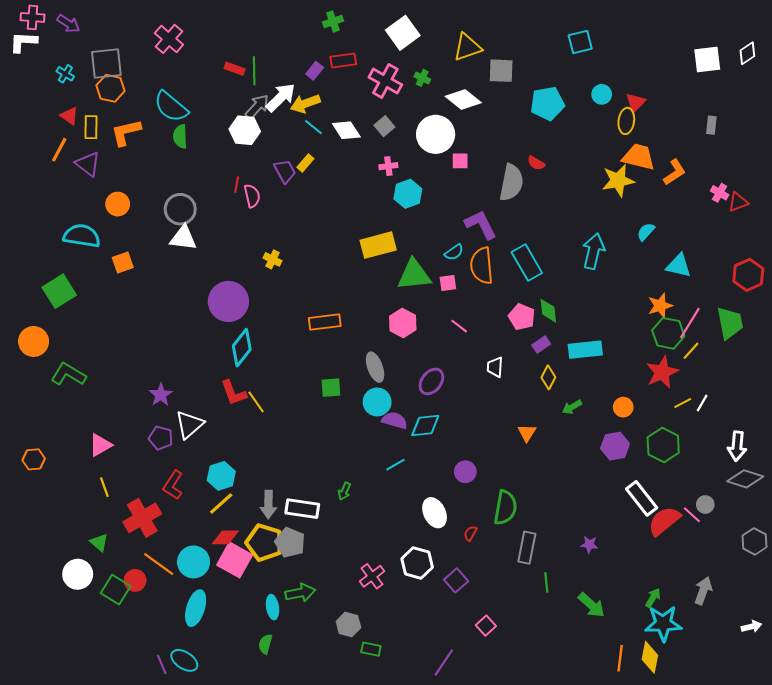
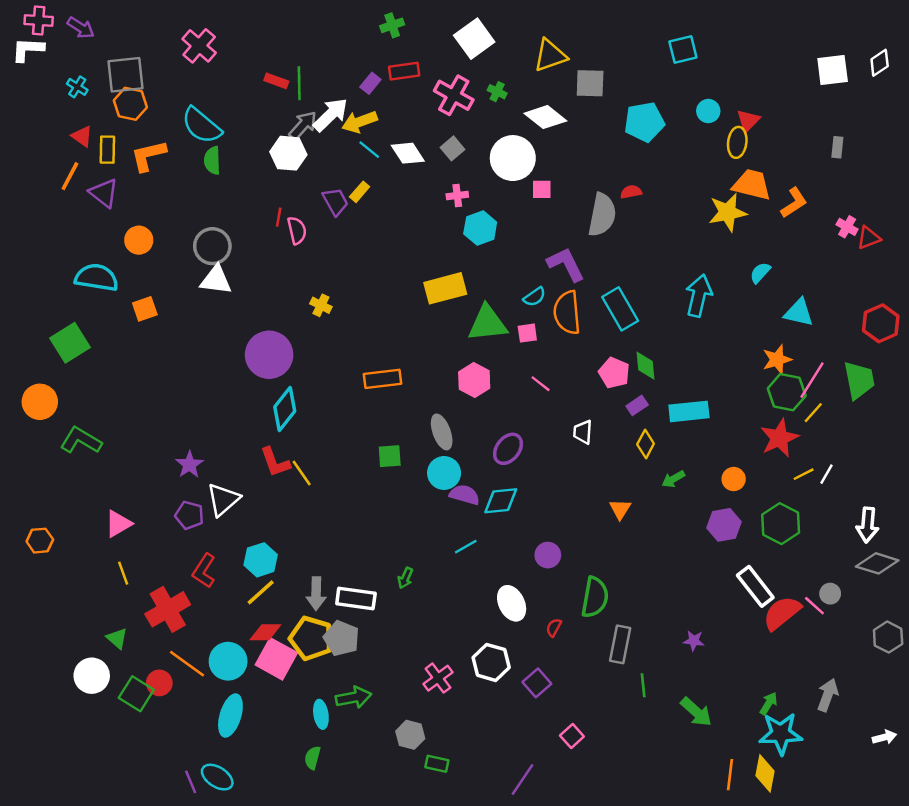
red semicircle: (536, 163) -> (631, 192), turned 138

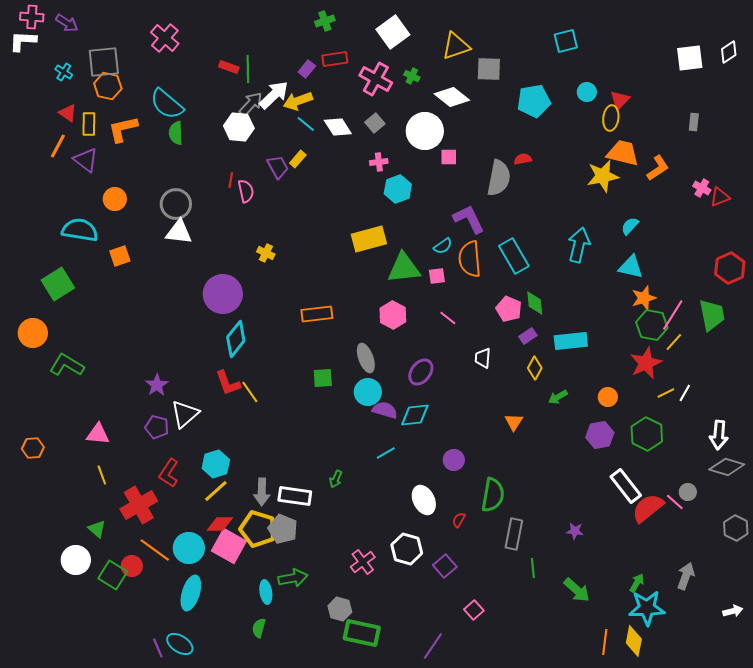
cyan triangle: (799, 313) -> (631, 267), moved
pink triangle: (118, 524) -> (98, 434), turned 35
green rectangle: (437, 764) -> (362, 633), size x1.8

